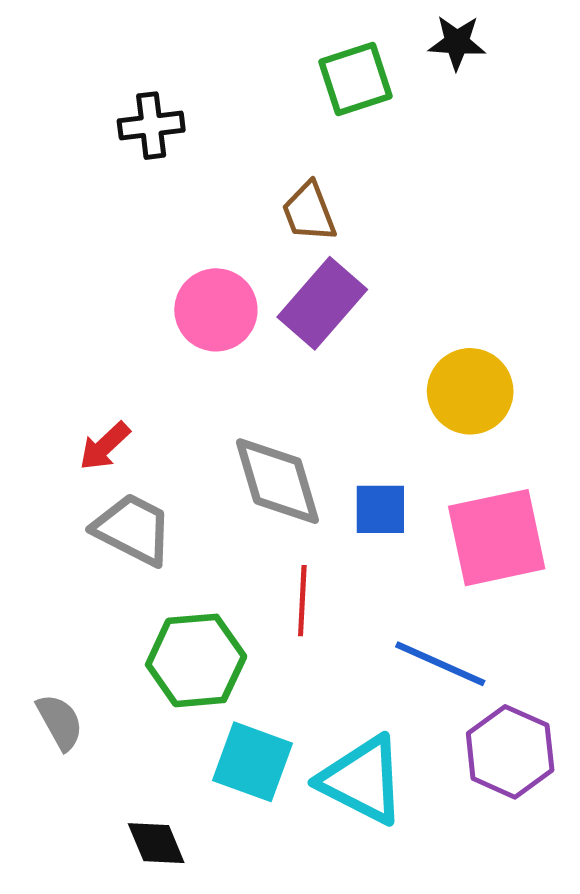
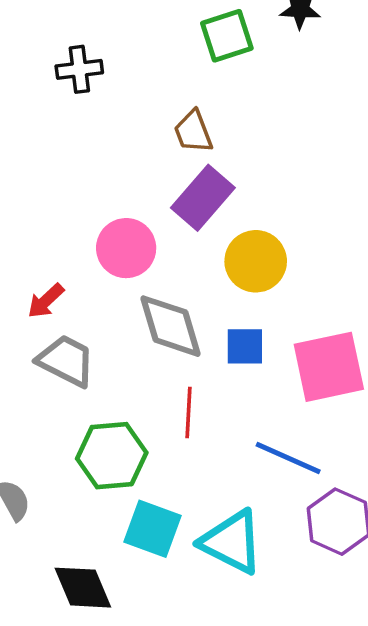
pink circle: (216, 310) -> (126, 248), moved
yellow circle: (470, 391) -> (256, 261), moved
black diamond: (156, 843) -> (83, 588), size x1.4

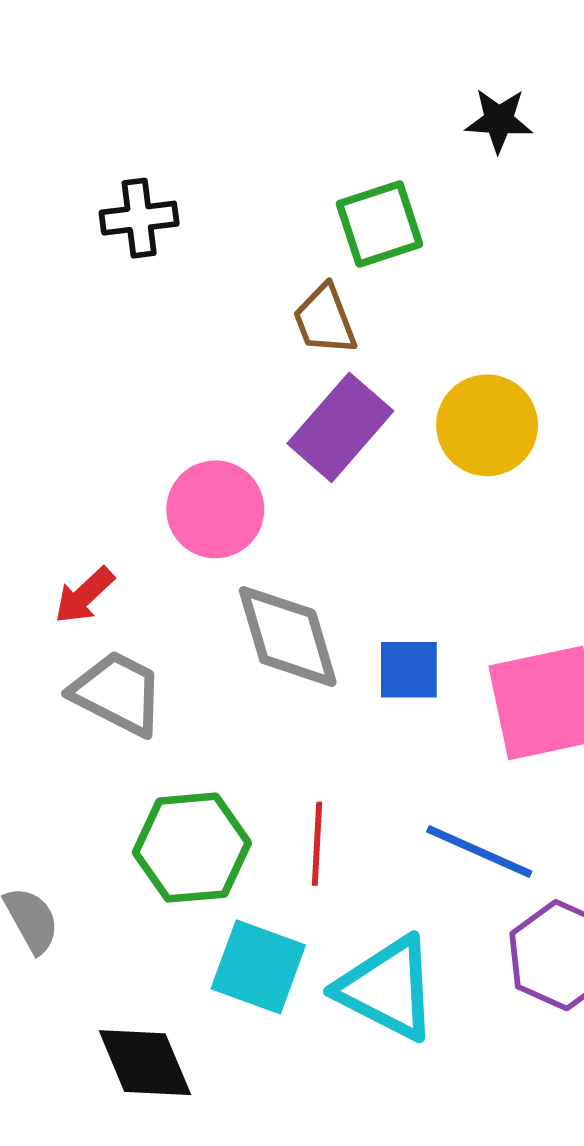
green square: (227, 36) -> (380, 224), moved
yellow circle: (256, 261) -> (487, 425), moved
red line: (188, 412) -> (317, 844), moved

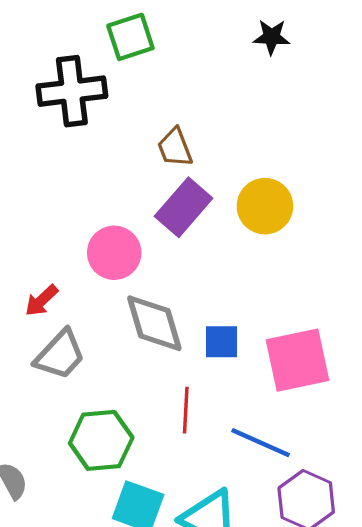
black cross: (139, 218) -> (72, 91), size x1.6
green square: (380, 224) -> (130, 37), moved
gray trapezoid: (118, 693) -> (60, 355), turned 106
red line: (317, 844) -> (186, 410), moved

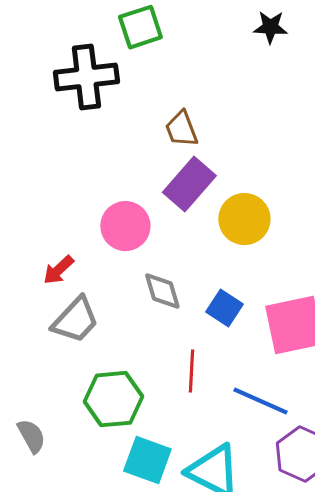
yellow circle: (265, 206) -> (244, 219), moved
gray diamond: (154, 323) -> (162, 291), size x0.7
blue square: (222, 342) -> (224, 308), turned 33

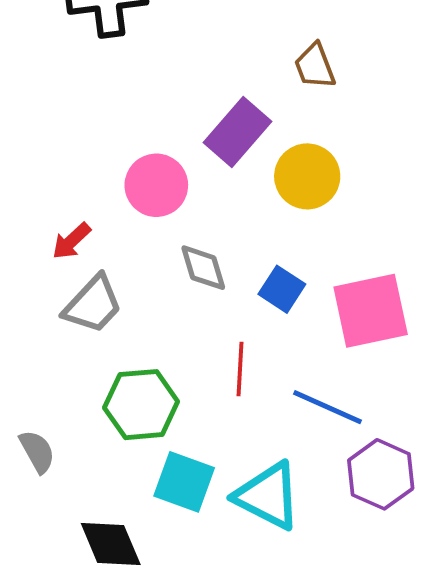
brown trapezoid: (181, 129) -> (315, 66), moved

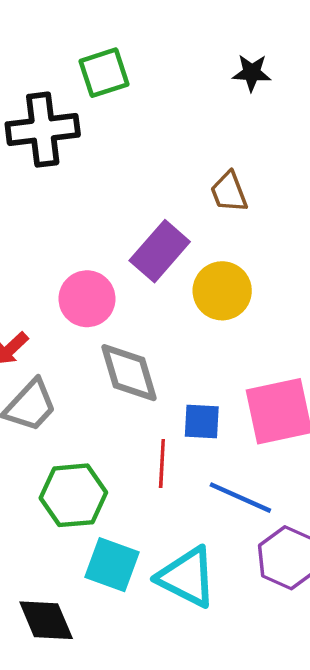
gray diamond: (203, 268) -> (129, 373), size x1.4
blue square: (282, 289) -> (202, 421), moved, turned -30

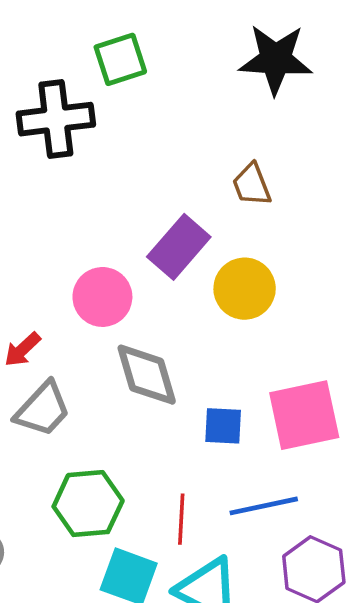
black star: (252, 73) -> (276, 59), size x1.8
red line: (162, 463) -> (181, 519), moved
blue line: (240, 498) -> (264, 506), turned -36

